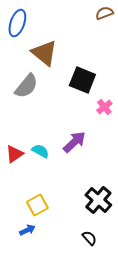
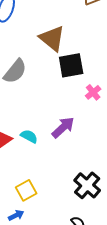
brown triangle: (44, 53) -> (52, 38), moved
black square: (82, 80) -> (71, 65), turned -32

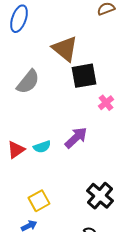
cyan semicircle: (29, 136) -> (42, 147), turned 132

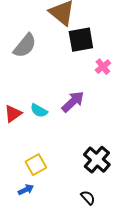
cyan semicircle: (42, 147) -> (39, 111), turned 48

